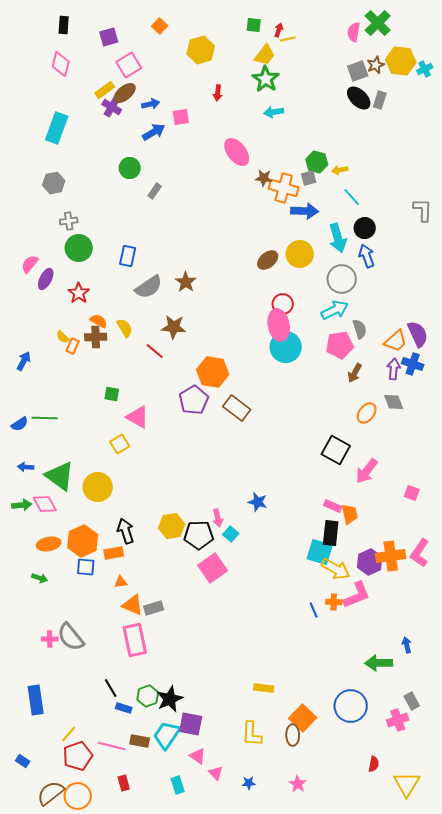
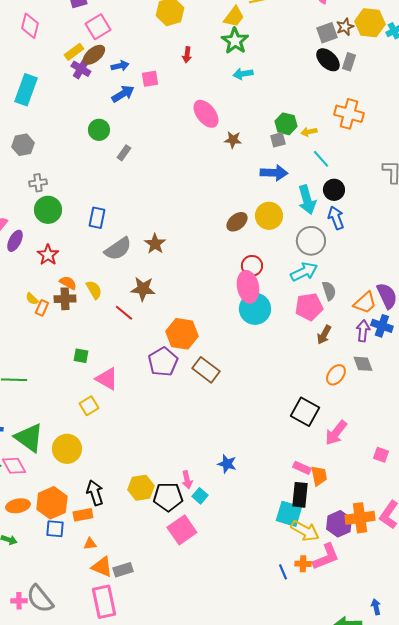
orange cross: (284, 188) -> (349, 114), moved

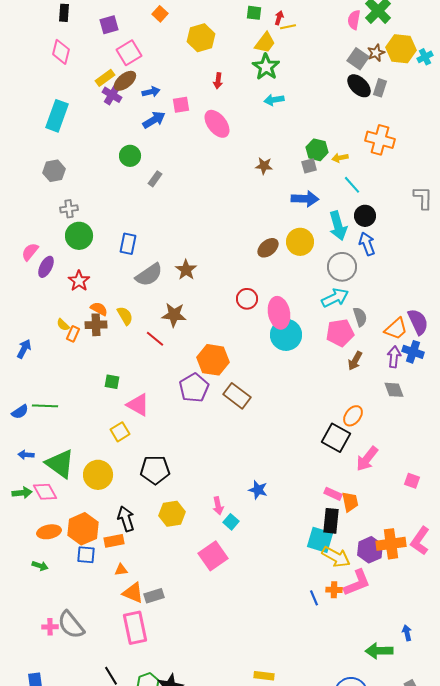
gray square: (327, 33) -> (358, 59), turned -35
pink ellipse: (206, 114) -> (217, 124), moved
red circle: (252, 266) -> (247, 299), moved
orange ellipse: (336, 375) -> (353, 416), moved
black pentagon: (168, 497) -> (155, 470), moved

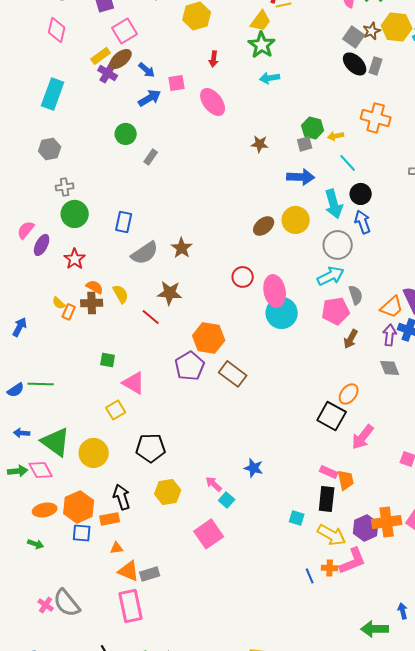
blue arrow: (151, 92) -> (147, 70), turned 54
pink arrow: (218, 506) -> (214, 484), turned 144
cyan square: (320, 540) -> (297, 518), moved, size x0.6
pink cross: (50, 627) -> (46, 605), turned 35

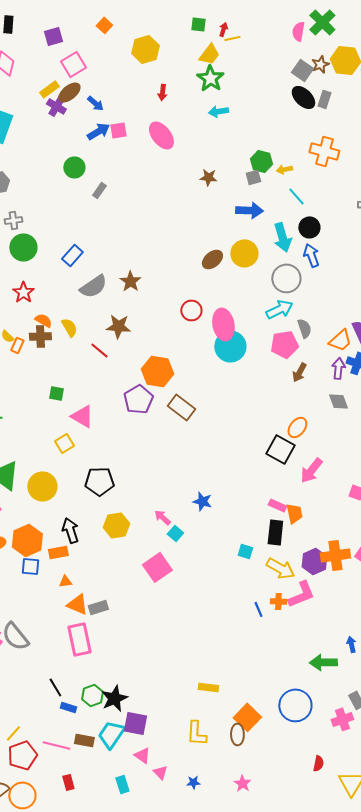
pink square: (177, 83) -> (118, 130), moved
blue rectangle: (124, 222) -> (72, 255), turned 30

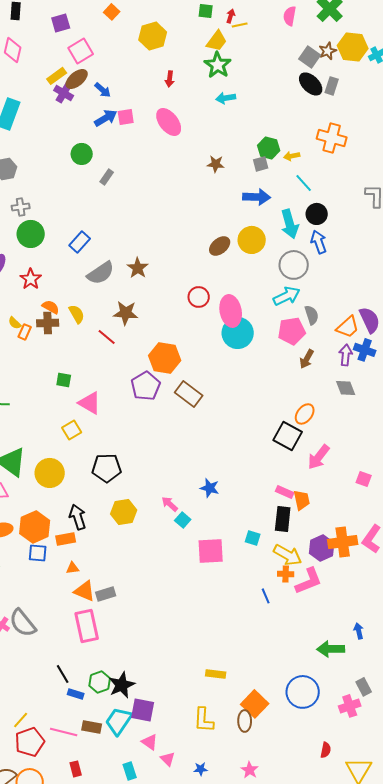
pink semicircle: (298, 31) -> (290, 16), moved
pink square: (157, 567) -> (211, 551), moved, turned 32
orange cross: (278, 601) -> (286, 574), moved

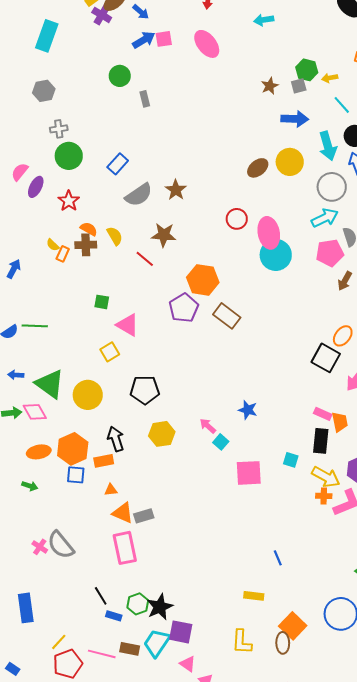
brown star: (216, 164) -> (270, 86), moved, turned -30
gray rectangle: (107, 177) -> (145, 99), turned -49
blue line: (266, 596) -> (278, 558), moved

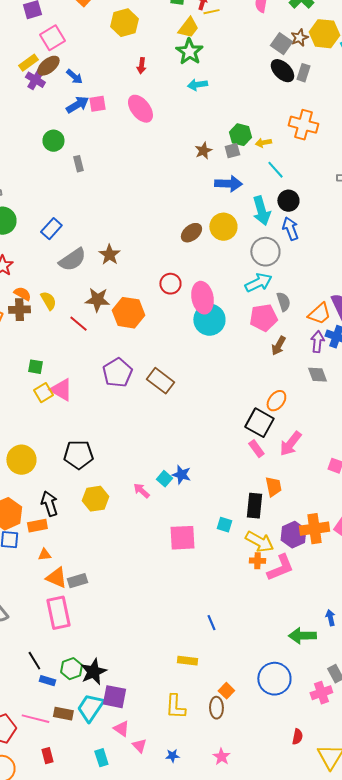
orange hexagon: (203, 280) -> (128, 313), moved
yellow square: (110, 352) -> (43, 393), moved
pink rectangle: (323, 414) -> (256, 449), moved, turned 30
cyan square: (221, 442) -> (164, 479), moved
orange square: (293, 626) -> (226, 691), size x0.6

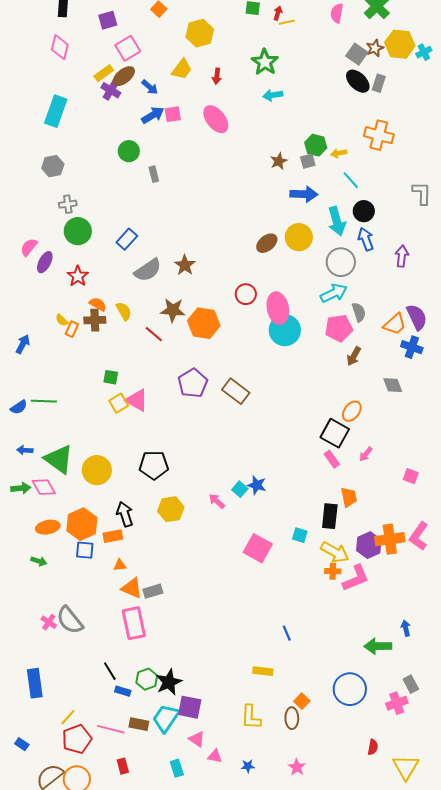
yellow trapezoid: (188, 28) -> (182, 69), moved
purple arrow: (317, 342) -> (402, 256), moved
pink arrow: (290, 444) -> (366, 454), size x0.6
pink square: (182, 538) -> (258, 548), turned 32
pink triangle: (139, 746) -> (215, 756), turned -35

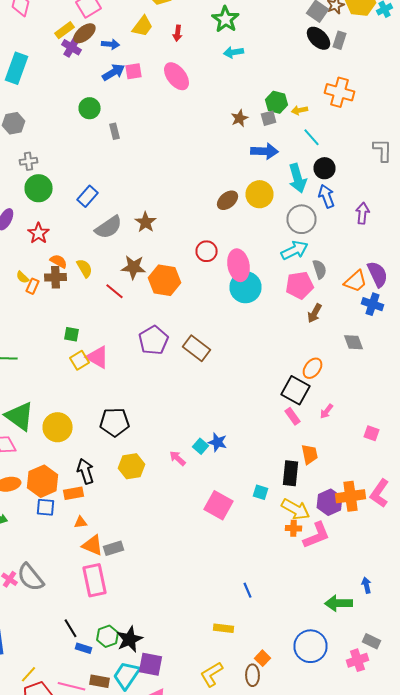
blue arrow: (150, 87) -> (110, 44), turned -36
gray rectangle: (411, 684) -> (372, 641), turned -36
yellow L-shape: (251, 717) -> (212, 674), turned 56

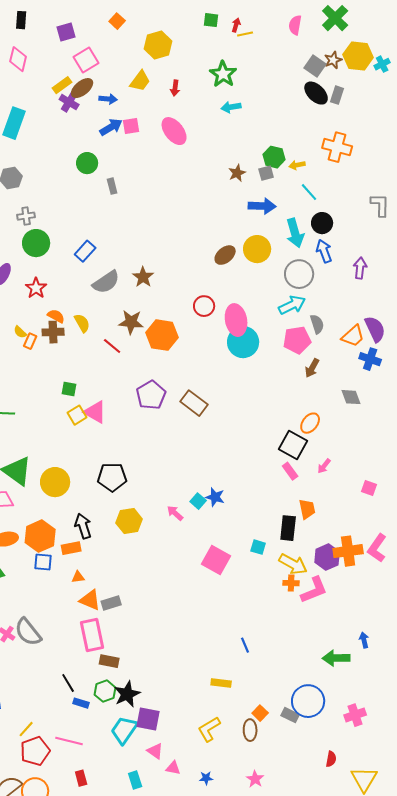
gray rectangle: (372, 641) -> (290, 715), moved
brown rectangle: (100, 681) -> (109, 661), moved

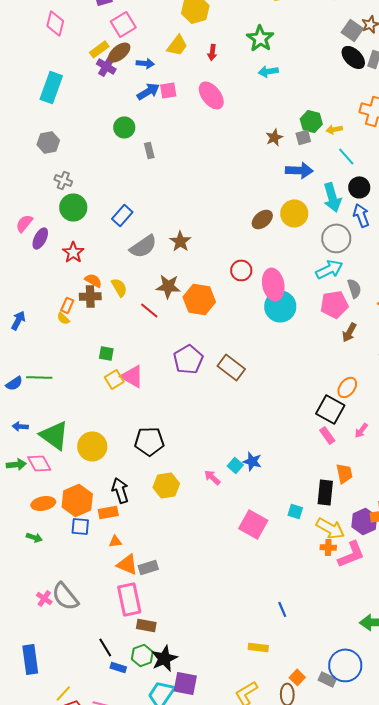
gray cross: (26, 216) -> (63, 180), turned 30
yellow semicircle: (20, 332) -> (63, 318), moved

